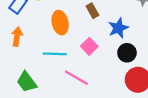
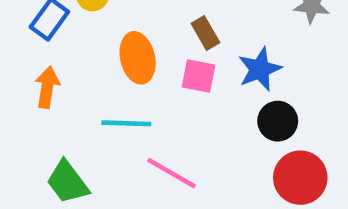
pink square: (89, 46) -> (199, 76), moved, turned -35

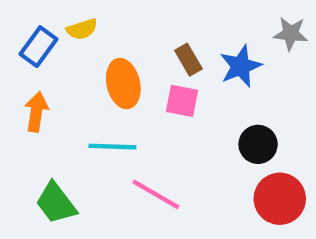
blue star: (260, 69) -> (241, 66), moved

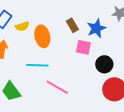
yellow semicircle: (82, 29) -> (22, 26), moved
pink square: (182, 101) -> (83, 47), moved

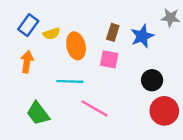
brown rectangle: (72, 25) -> (113, 32), turned 48
pink square: (83, 47) -> (109, 59), moved

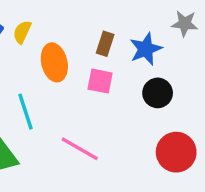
yellow semicircle: (51, 34) -> (22, 32), moved, turned 133
black circle: (152, 80) -> (158, 93), moved
cyan line: (70, 81) -> (26, 112), moved, turned 70

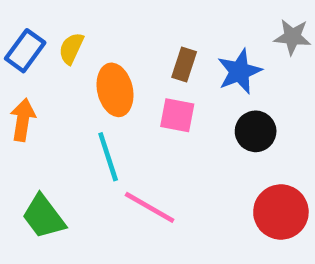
cyan line: (26, 112) -> (108, 157), moved

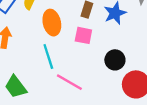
black circle: (256, 131) -> (115, 60), moved

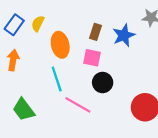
black circle: (115, 60) -> (103, 83), moved

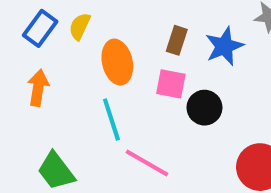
black circle: (103, 83) -> (204, 108), moved

